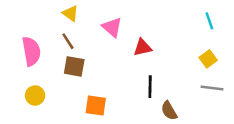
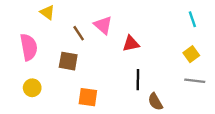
yellow triangle: (70, 13) -> (47, 12), moved
brown line: (68, 41) -> (79, 33), moved

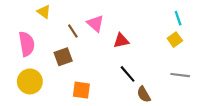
yellow square: (191, 54) -> (175, 40), moved
brown square: (68, 61) -> (63, 57), turned -30
black line: (138, 80) -> (128, 74), turned -42
yellow circle: (32, 88) -> (30, 81), size x1.5

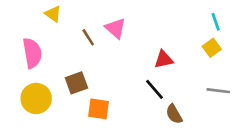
red triangle: (121, 41) -> (164, 59), moved
brown square: (63, 57) -> (76, 83), moved

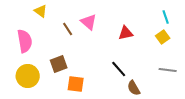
red triangle: (164, 59) -> (126, 33), moved

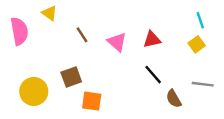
pink triangle: (89, 22) -> (117, 42), moved
pink semicircle: (25, 41) -> (19, 31), moved
black line: (119, 69) -> (153, 75), moved
brown semicircle: (134, 88) -> (174, 99), moved

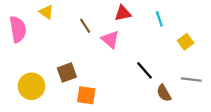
cyan line: (200, 20) -> (159, 19), moved
brown line: (82, 35) -> (85, 26), moved
red triangle: (152, 40) -> (123, 13), moved

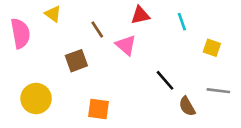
yellow square: (186, 42) -> (212, 48), turned -35
brown square: (67, 73) -> (76, 61), moved

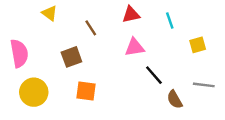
pink semicircle: (20, 33) -> (19, 53), moved
pink triangle: (126, 45) -> (135, 47), moved, turned -50
yellow square: (212, 48) -> (198, 45), turned -35
orange square: (99, 109) -> (86, 91), moved

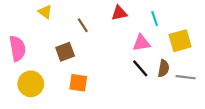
yellow square: (198, 45) -> (180, 41), size x1.5
pink triangle: (135, 47) -> (141, 43), moved
brown semicircle: (175, 99) -> (164, 68), moved, turned -140

